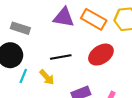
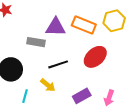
gray rectangle: (20, 28) -> (36, 42), moved
cyan line: (23, 76) -> (25, 96), moved

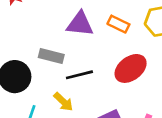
orange rectangle: (84, 25) -> (118, 24), size x0.7
gray rectangle: (36, 42) -> (51, 56), moved

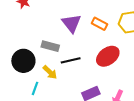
purple triangle: (80, 24) -> (71, 23), turned 45
yellow arrow: (63, 102) -> (50, 72), moved

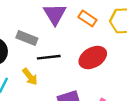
yellow arrow: (50, 72) -> (30, 77), moved

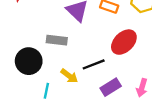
black line: (49, 57) -> (94, 64), moved

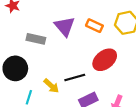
gray rectangle: (57, 40) -> (36, 39), moved

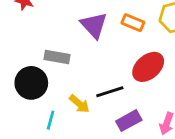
gray rectangle: (36, 39) -> (57, 57), moved

